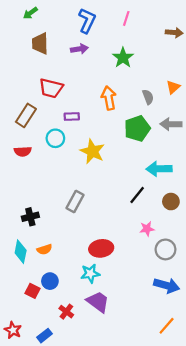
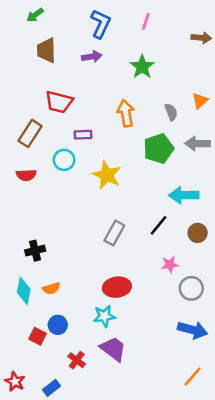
gray rectangle: (75, 202) -> (114, 233), moved

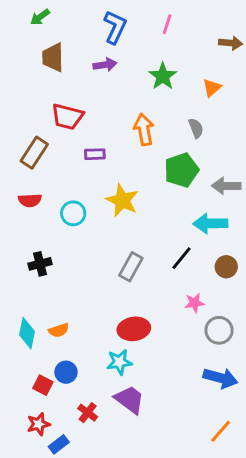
orange triangle: (200, 101) -> (212, 88), moved
gray arrow: (198, 144) -> (226, 186), moved
cyan circle: (64, 160) -> (73, 213), moved
black cross: (35, 251) -> (40, 264), moved
red star: (15, 382) -> (39, 424), moved, turned 30

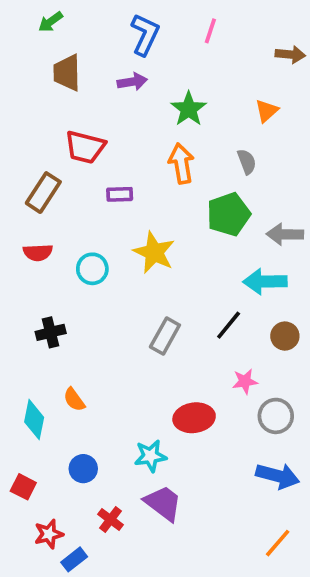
green star: (163, 76) -> (189, 109), moved
red ellipse: (134, 329) -> (194, 418), moved
orange semicircle: (59, 330) -> (74, 400), moved, turned 72
red square: (43, 385) -> (23, 487), moved

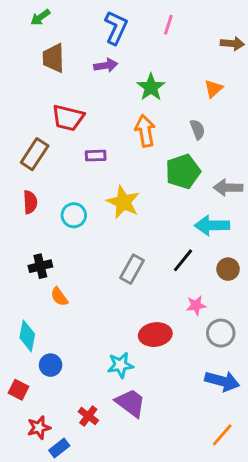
red semicircle: (38, 252) -> (30, 202), turned -90
orange semicircle: (74, 400) -> (59, 297), moved
blue circle: (83, 469) -> (51, 365), moved

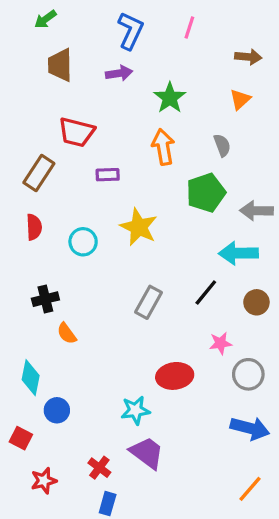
brown arrow: (232, 44) -> (248, 57), moved
blue rectangle: (59, 448) -> (108, 504), moved, turned -36

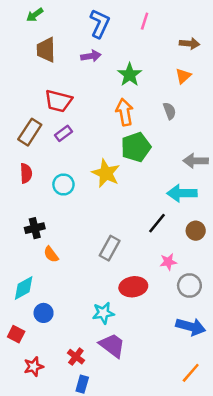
purple rectangle: (108, 175) -> (63, 133), moved, turned -35
green pentagon: (206, 193) -> (136, 147), moved
gray rectangle: (148, 302) -> (110, 248), moved
cyan diamond: (31, 378) -> (24, 288), turned 50

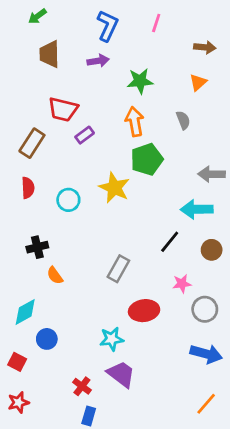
green star: (130, 75) -> (140, 81), turned 30
purple rectangle: (63, 133) -> (85, 135), moved
red star: (34, 367) -> (18, 402), moved

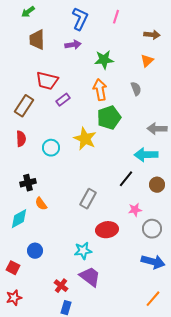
cyan diamond: (25, 312) -> (19, 219), moved

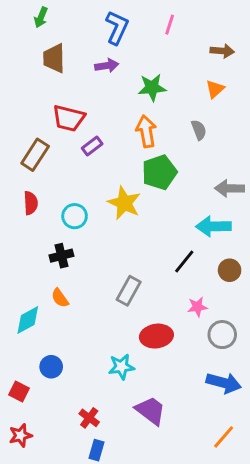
green arrow: (28, 12) -> (41, 17), turned -32
black cross: (28, 183) -> (61, 256), moved
purple trapezoid: (90, 277) -> (151, 411), moved

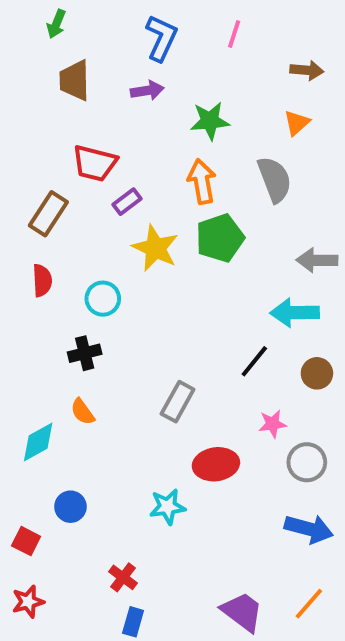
gray semicircle: (199, 130) -> (275, 179), size x1.6
yellow star: (124, 203) -> (155, 248), moved
purple trapezoid: (151, 411) -> (242, 612), moved

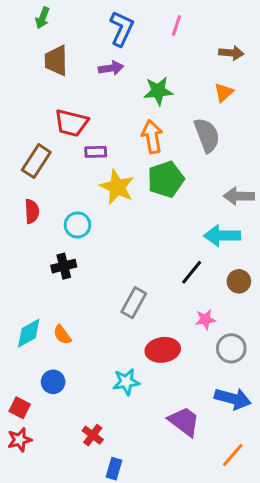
purple rectangle: (127, 202) -> (96, 152), turned 35
orange semicircle: (83, 412) -> (62, 335), moved
red star: (28, 602) -> (20, 440), moved
purple trapezoid: (242, 612) -> (184, 421), moved
blue rectangle: (133, 622) -> (114, 469), moved

